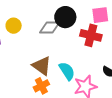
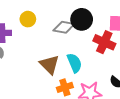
cyan semicircle: (67, 71) -> (74, 63), moved
orange cross: (41, 86) -> (65, 87), moved

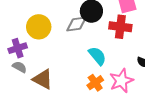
yellow circle: (28, 19) -> (39, 27), size x1.5
brown triangle: (49, 65) -> (43, 79), moved

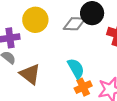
cyan semicircle: (97, 56) -> (76, 68), moved

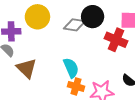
orange cross: (83, 87) -> (76, 86), turned 35

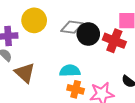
black circle: (93, 17) -> (88, 34), moved
cyan semicircle: (71, 68) -> (70, 71), turned -66

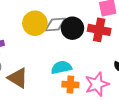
yellow circle: (34, 20) -> (35, 23), moved

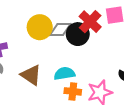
red cross: (99, 30) -> (90, 22), moved, turned 30
brown triangle: (18, 78) -> (31, 75), moved

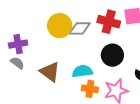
red cross: (90, 22) -> (109, 22), turned -30
black circle: (78, 34) -> (112, 55), moved

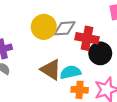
red cross: (109, 22) -> (87, 38), moved
brown triangle: (50, 72) -> (51, 70), moved

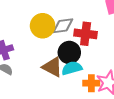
black circle: (100, 53) -> (69, 52), moved
orange cross: (80, 90) -> (91, 83), moved

